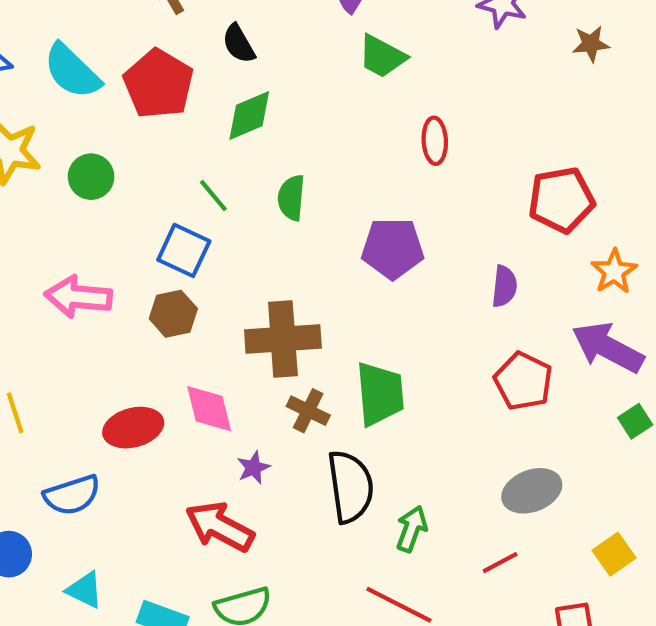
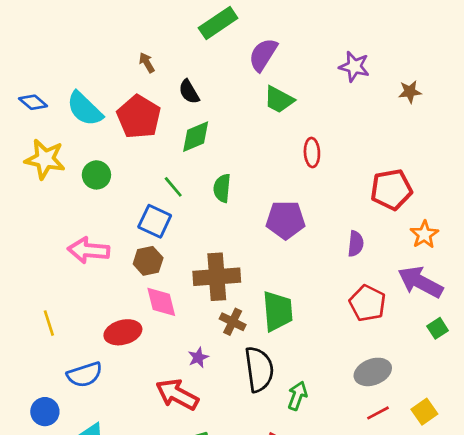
pink diamond: (209, 409) -> (161, 302), moved
red line: (500, 563) -> (378, 413), moved

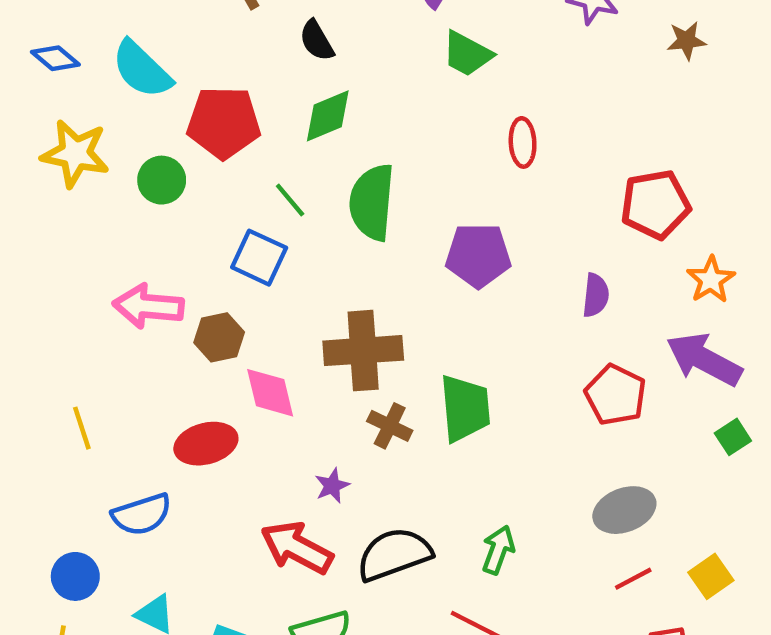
red pentagon: (139, 117) -> (224, 123), moved, turned -30
green semicircle: (222, 188) -> (372, 202), size x1.6
brown hexagon: (148, 261) -> (219, 337), moved
black semicircle: (259, 369) -> (394, 554), moved, turned -102

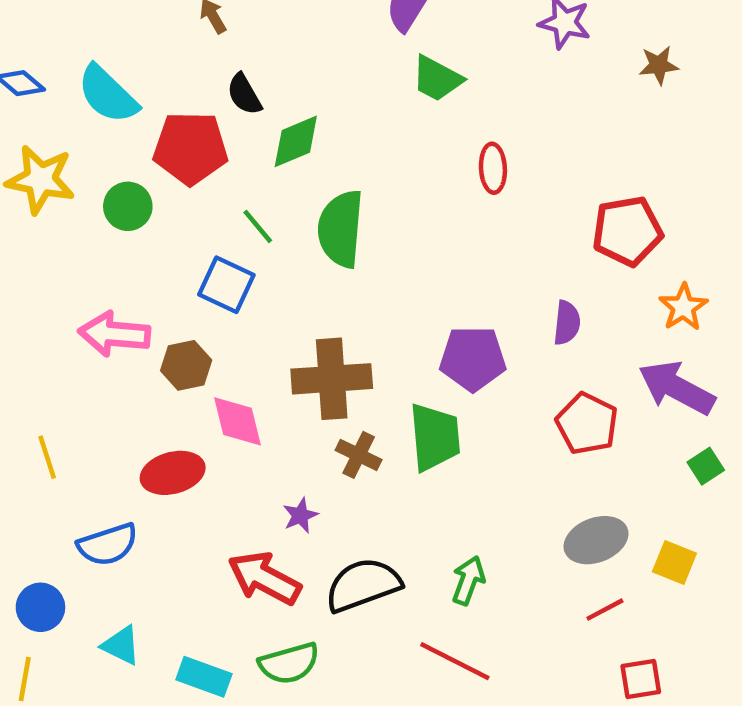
black semicircle: (317, 41) -> (244, 94), moved
purple pentagon: (478, 255) -> (473, 359), moved
yellow square: (711, 576) -> (674, 562), moved, turned -33

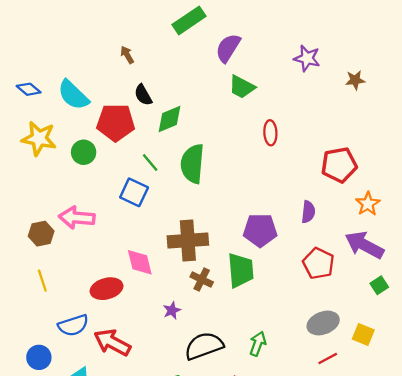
brown hexagon: (186, 365) -> (41, 234), moved
red arrow: (264, 578) -> (112, 342), moved

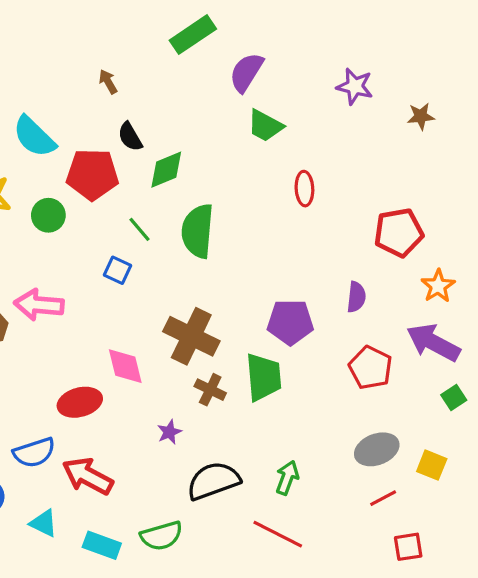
blue square: (134, 192) -> (117, 270), size x0.7
brown cross: (188, 240) -> (191, 336), turned 30

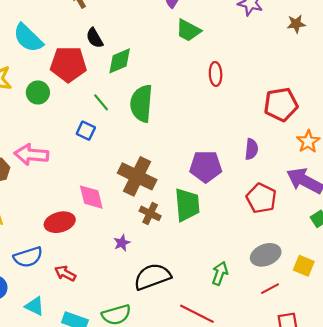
red arrow: (88, 476) -> (65, 273), size x0.6
green arrow: (287, 478) -> (220, 273), moved

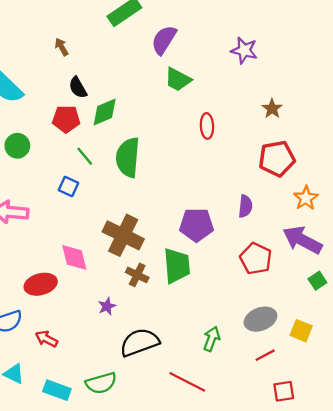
brown star: (296, 24) -> (272, 109), moved, turned -30
red pentagon: (68, 64) -> (66, 119), moved, size x0.7

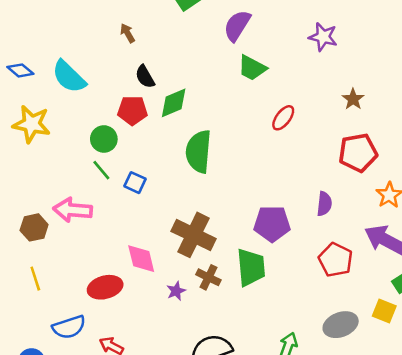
red ellipse: (207, 126) -> (283, 118), turned 40
green circle: (17, 146) -> (104, 139), moved
green line: (85, 156) -> (101, 170), moved
purple star: (107, 306) -> (176, 291), moved
yellow square: (301, 331) -> (384, 311), moved

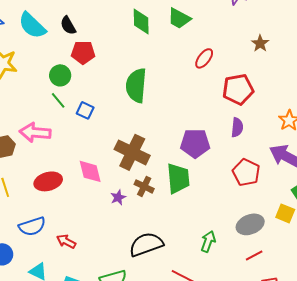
black semicircle: (145, 77) -> (68, 25), moved
green diamond: (174, 103) -> (141, 21), moved, turned -68
red pentagon: (358, 153) -> (238, 89), moved
red ellipse: (105, 287) -> (48, 181), moved

